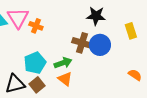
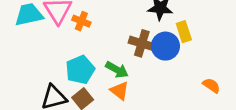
yellow rectangle: (131, 31) -> (184, 32), moved
green arrow: (63, 63) -> (117, 70), turned 48

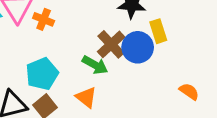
brown cross: (142, 43) -> (111, 44), turned 30
green arrow: (117, 70) -> (95, 65), moved

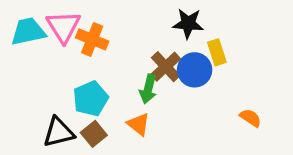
orange cross: (44, 19) -> (92, 39), size x1.4
green arrow: (95, 65) -> (148, 89), turned 75

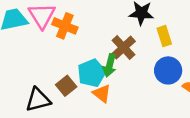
blue circle: (195, 70) -> (168, 70), moved
cyan pentagon: (91, 99) -> (92, 73), moved
brown square: (94, 134) -> (66, 86), moved

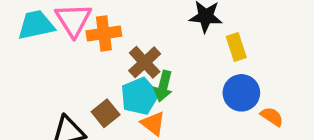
orange cross: (65, 26) -> (104, 33), turned -30
brown cross: (123, 48) -> (145, 62), moved

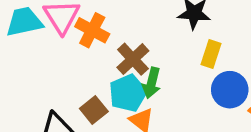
orange cross: (104, 33) -> (92, 30), turned 36
yellow rectangle: (236, 47) -> (211, 54), moved, turned 36

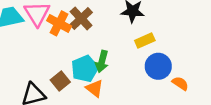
yellow rectangle: (211, 54) -> (145, 41), turned 48
brown cross: (133, 59) -> (81, 18), moved

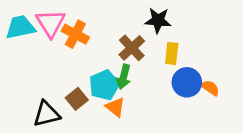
brown cross: (81, 18) -> (132, 48), moved
yellow rectangle: (145, 41) -> (172, 53), turned -60
orange semicircle: (180, 83) -> (210, 88), moved

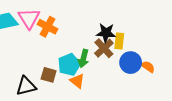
black star: (158, 20) -> (106, 33), moved
brown cross: (132, 48) -> (104, 48), moved
brown square: (77, 99) -> (49, 75), turned -35

